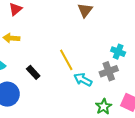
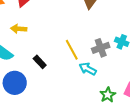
gray cross: (109, 71) -> (101, 48), moved

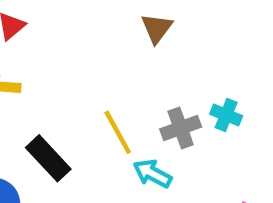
black rectangle: (40, 62) -> (48, 158), size x1.5

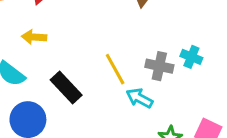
gray cross: (181, 128) -> (159, 66), turned 32

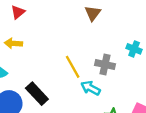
cyan cross: (191, 57) -> (134, 49), moved
black rectangle: (66, 87) -> (37, 94), moved

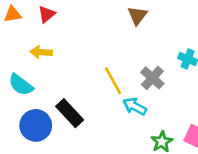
gray cross: (105, 65) -> (152, 78), turned 30

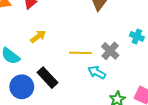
yellow arrow: (41, 52) -> (38, 36), moved, turned 140
yellow line: (113, 81) -> (80, 53), turned -60

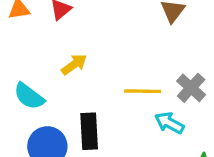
black rectangle: (47, 78) -> (89, 131), turned 40

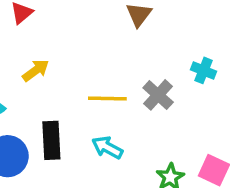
cyan arrow: (169, 123) -> (107, 147), moved

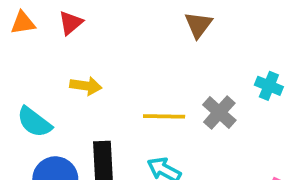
yellow arrow: (36, 70) -> (86, 86), turned 44

